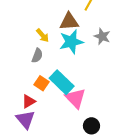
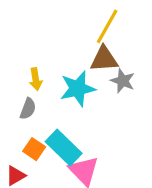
brown triangle: (69, 22) -> (104, 59), moved
yellow arrow: (43, 35) -> (36, 79), turned 32

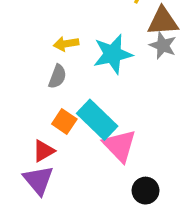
brown triangle: (104, 59) -> (163, 21), moved
yellow arrow: (36, 79) -> (66, 44), turned 90

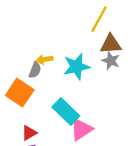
gray semicircle: (57, 77) -> (35, 70), moved
orange square: (64, 121) -> (20, 93), moved, size x1.6
pink triangle: (120, 146) -> (81, 129), turned 40

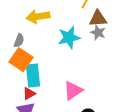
yellow arrow: (45, 59) -> (38, 17), moved, size x1.6
gray semicircle: (35, 70) -> (19, 41), moved
cyan rectangle: (66, 112) -> (33, 76), moved, turned 40

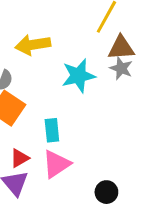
cyan rectangle: (33, 76) -> (52, 130), moved, size x0.7
pink triangle: (73, 91) -> (56, 164), moved

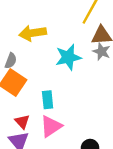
red triangle: (20, 158) -> (22, 122), turned -42

